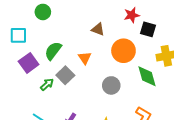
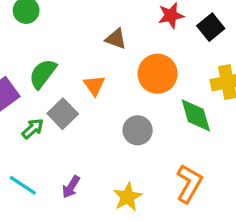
black square: (148, 29) -> (211, 27), moved, turned 35

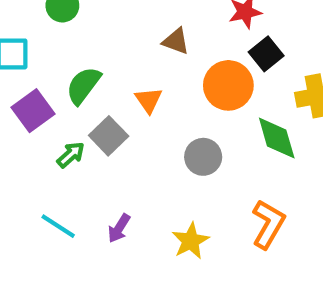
black square: (211, 27) -> (266, 54), moved

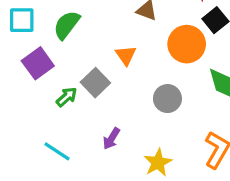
green semicircle: (83, 85) -> (67, 25), moved
purple arrow: (119, 228) -> (111, 139), moved

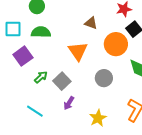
green semicircle: (67, 25) -> (41, 32), turned 54
orange triangle: (126, 55) -> (78, 51), size x1.5
gray square: (95, 83) -> (62, 81), moved

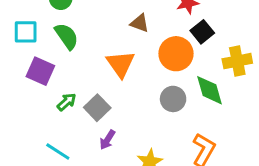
green semicircle: (41, 32) -> (67, 36), turned 54
purple square: (23, 56) -> (40, 71), turned -30
gray circle: (104, 78) -> (173, 99), moved

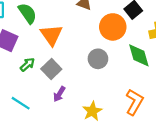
orange triangle: (121, 64) -> (51, 35), moved
gray circle: (173, 99) -> (98, 59), moved

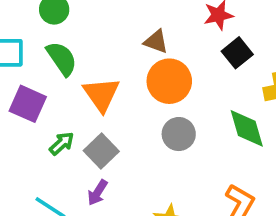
orange circle: (113, 27) -> (169, 81), moved
purple arrow: (59, 94) -> (98, 193), moved

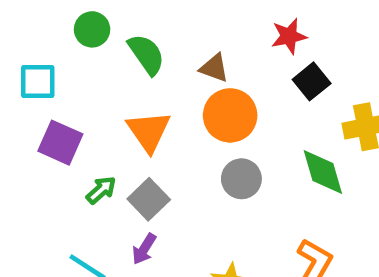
green semicircle: (62, 59) -> (146, 54), moved

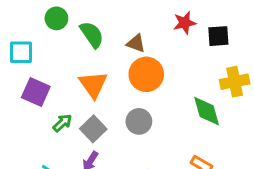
black square: (312, 81) -> (218, 36), moved, turned 35
gray circle: (241, 179) -> (139, 121), moved

